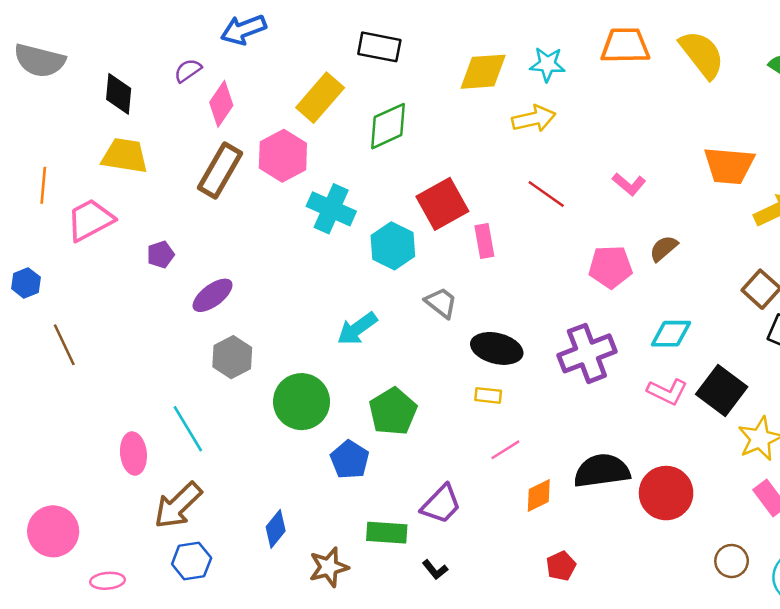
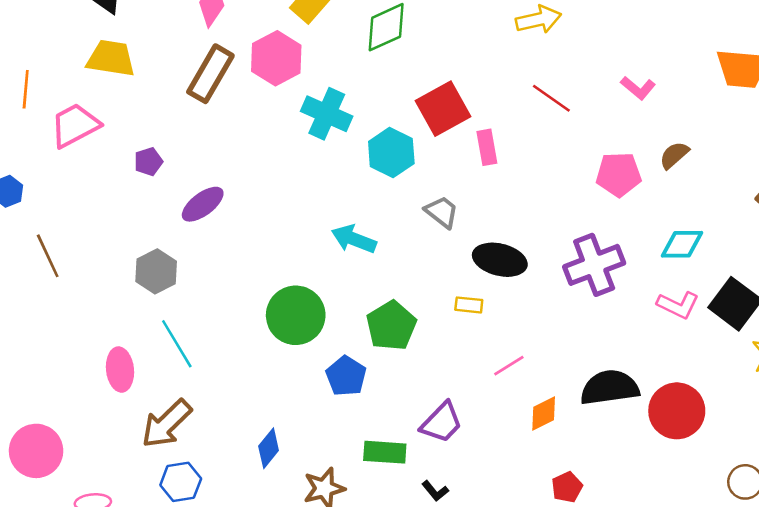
cyan arrow: (357, 329) -> (354, 239), turned 57
gray hexagon: (232, 357) -> (156, 271), moved
yellow rectangle: (488, 395) -> (469, 305), moved

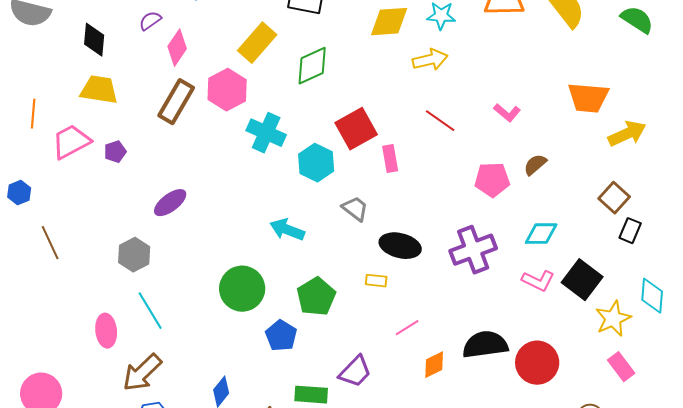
purple pentagon: (148, 162) -> (115, 152), moved

